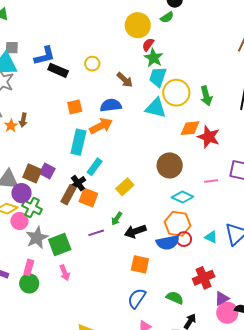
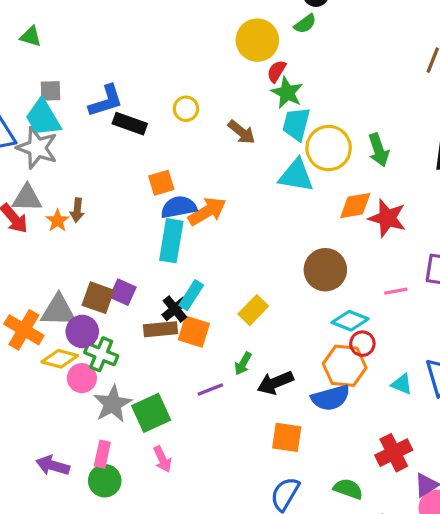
blue semicircle: (111, 105) -> (179, 207), moved
cyan rectangle: (95, 167) -> (191, 295), moved
brown rectangle: (68, 195) -> (160, 329), turned 60
red circle: (184, 239) -> (362, 344), moved

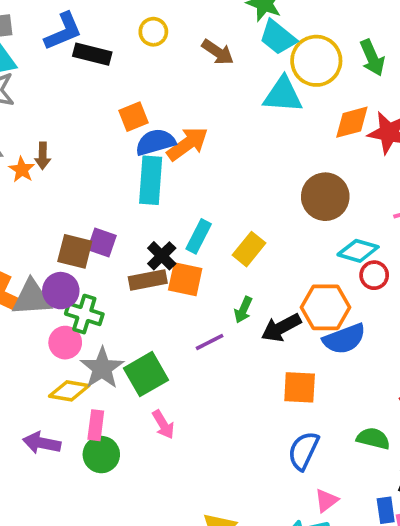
cyan trapezoid: (296, 124) -> (278, 37), turned -60
cyan rectangle: (191, 295) -> (199, 236), moved
gray triangle: (58, 310) -> (32, 298), moved
yellow diamond: (60, 359) -> (69, 391), moved
orange hexagon: (345, 366) -> (325, 307), moved

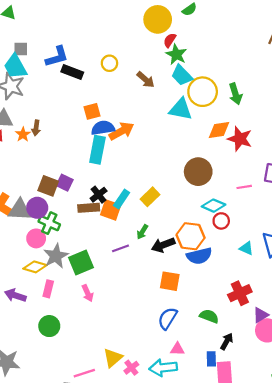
cyan rectangle: (199, 236) -> (122, 199), moved
green circle: (101, 455) -> (49, 326), moved
pink triangle: (326, 500) -> (177, 349), turned 32

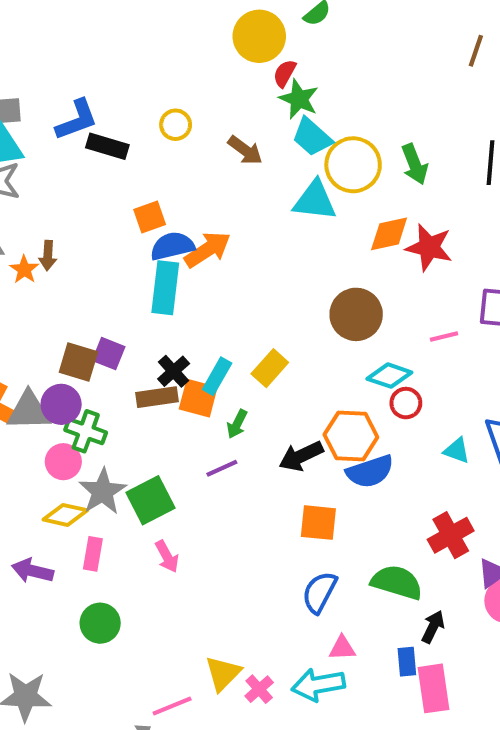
green arrow: (142, 232) -> (237, 424), moved
green semicircle: (209, 316) -> (397, 582), size x1.4

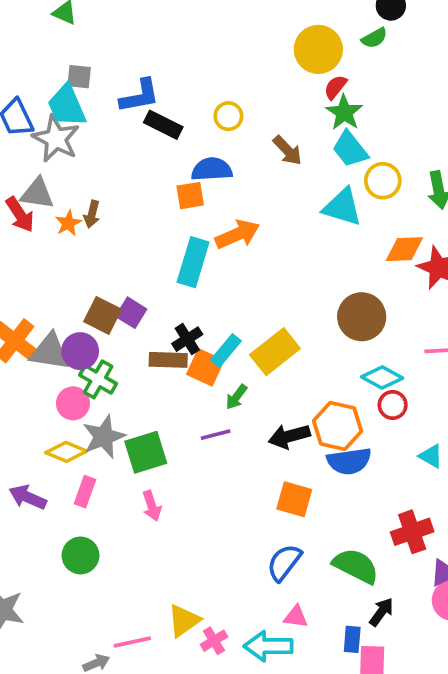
yellow circle: (353, 165) -> (383, 181), size x0.7
blue semicircle: (172, 246) -> (212, 169), moved
yellow rectangle: (270, 368) -> (275, 352), size x1.4

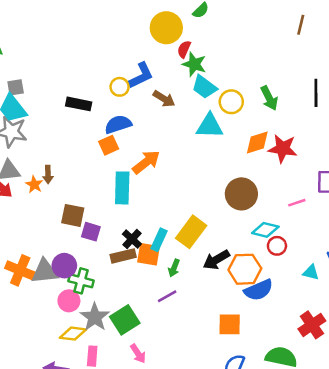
blue L-shape: (140, 96) -> (141, 76), moved
brown square: (103, 315) -> (73, 215), moved
black arrow: (289, 436) -> (216, 260), moved

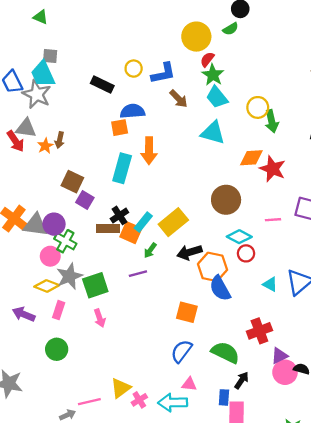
yellow circle: (120, 87) -> (134, 69), moved
yellow circle: (231, 102) -> (258, 107), moved
orange arrow: (146, 162) -> (149, 151), turned 115
blue semicircle: (259, 290) -> (220, 288), turned 70

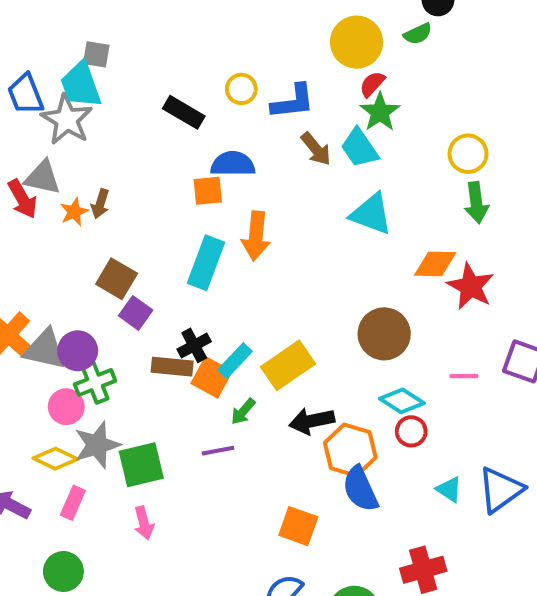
cyan trapezoid: (217, 97) -> (359, 148), moved
yellow circle: (258, 107) -> (468, 154), moved
green cross: (65, 241) -> (95, 383), turned 35

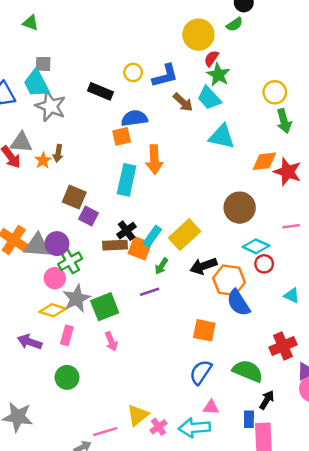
gray star: (67, 120) -> (51, 106), moved

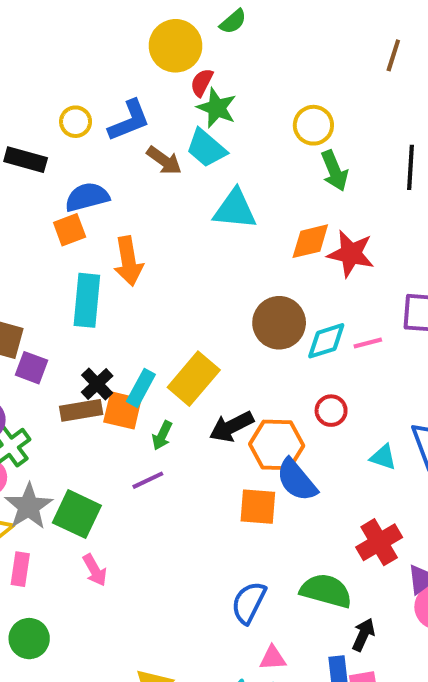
cyan diamond: (256, 246) -> (326, 341), moved, turned -35
green square: (105, 307) -> (77, 514), turned -36
orange square: (204, 330) -> (258, 507), moved

